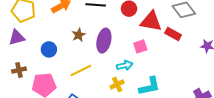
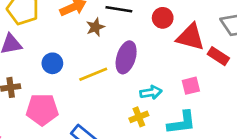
brown star: (79, 35) -> (95, 27), moved
pink square: (140, 46) -> (191, 86), moved
yellow line: (81, 70) -> (93, 74), moved

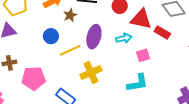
blue circle: (52, 63) -> (51, 36), moved
cyan arrow: (151, 92) -> (124, 38), moved
yellow cross: (139, 117) -> (91, 72), moved, size x1.5

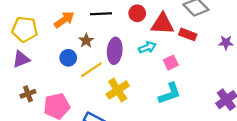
brown star: (70, 15) -> (86, 41), moved

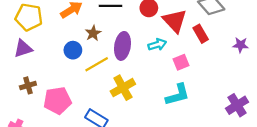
red triangle: (162, 24) -> (175, 21), turned 40
red rectangle: (188, 34) -> (201, 34), turned 35

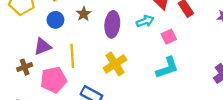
purple triangle: (23, 49) -> (43, 47), moved
blue circle: (73, 50) -> (55, 20), moved
yellow line: (97, 64) -> (72, 56), moved, turned -60

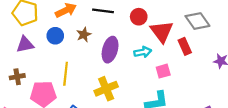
purple triangle: (43, 47) -> (25, 44), moved

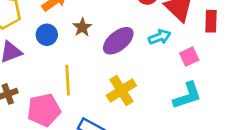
red rectangle: (185, 46) -> (211, 21), turned 35
purple ellipse: (110, 50) -> (118, 41), turned 45

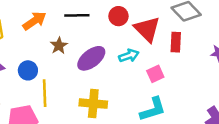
blue circle: (47, 35) -> (28, 70), moved
yellow cross: (121, 91) -> (93, 104), turned 36

